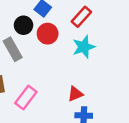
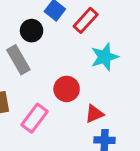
red rectangle: (81, 17) -> (86, 20), moved
red circle: (48, 34) -> (67, 89), moved

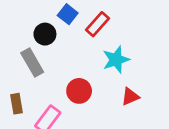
red triangle: (94, 114) -> (130, 97), moved

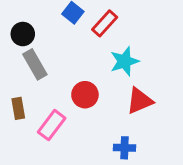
black circle: (45, 34) -> (23, 34), moved
red triangle: (130, 97) -> (140, 101), size x1.4

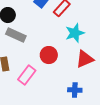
gray rectangle: (35, 64) -> (16, 35), turned -36

